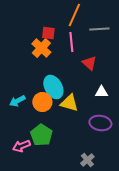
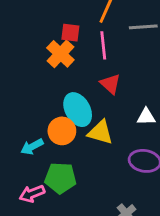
red triangle: (89, 63) -> (110, 84), moved
cyan arrow: (17, 101) -> (32, 147), moved
green pentagon: (41, 135) -> (60, 178), turned -30

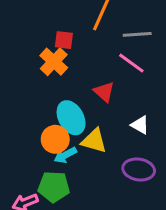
pink line: (103, 45) -> (131, 63), moved, turned -48
white triangle: (146, 117) -> (140, 125), turned 30
cyan arrow: (32, 147) -> (65, 155), moved

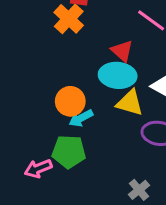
cyan ellipse: (71, 118) -> (118, 75), moved, turned -56
yellow triangle: (94, 141) -> (130, 103), moved

